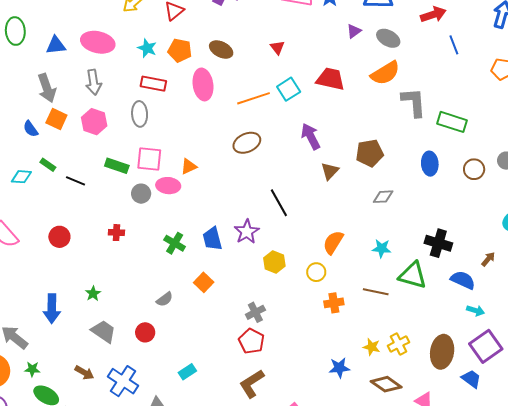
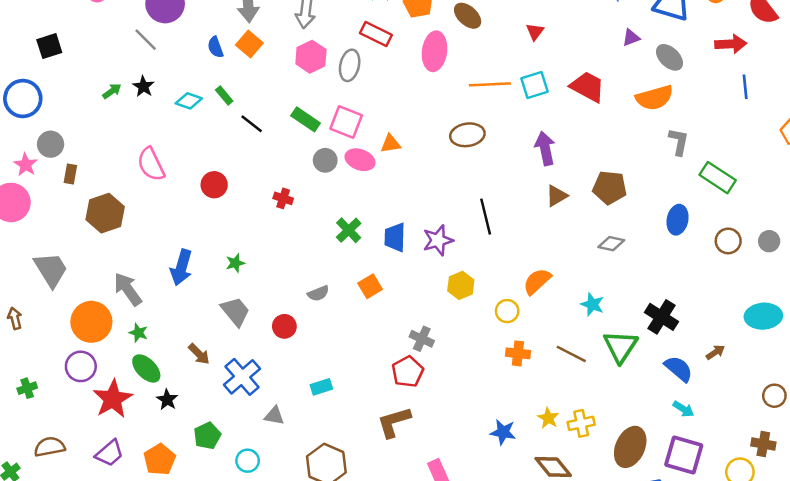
gray L-shape: (414, 102) -> (679, 142), size x0.7
pink hexagon: (94, 122) -> (311, 57), moved
green triangle: (413, 275) -> (621, 346), turned 32
gray cross: (255, 312) -> (422, 339), turned 36
purple square: (486, 346) -> (684, 455), turned 36

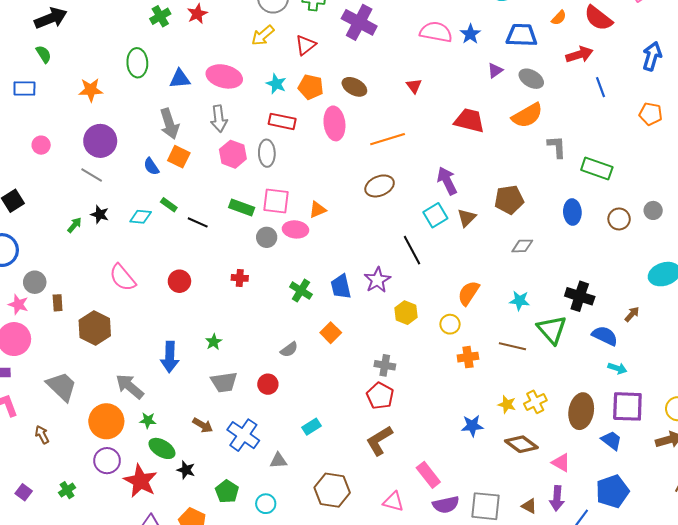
cyan square: (534, 85) -> (435, 215), moved
gray trapezoid: (235, 311) -> (224, 382), turned 136

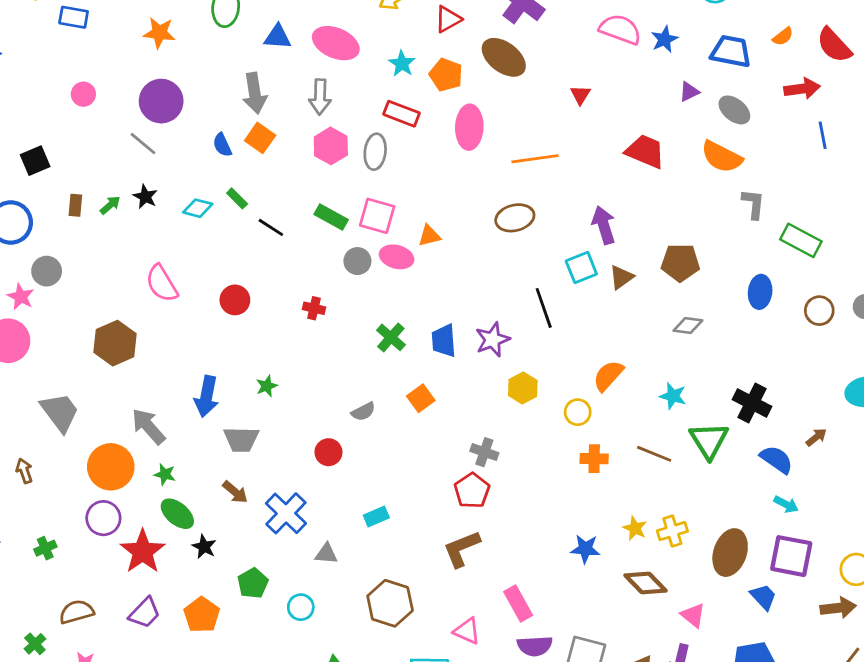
brown ellipse: (354, 87) -> (504, 57), moved, size x1.4
orange semicircle: (527, 115) -> (722, 157), turned 48
brown rectangle: (58, 303) -> (75, 205), moved
gray trapezoid: (224, 382) -> (241, 439), moved

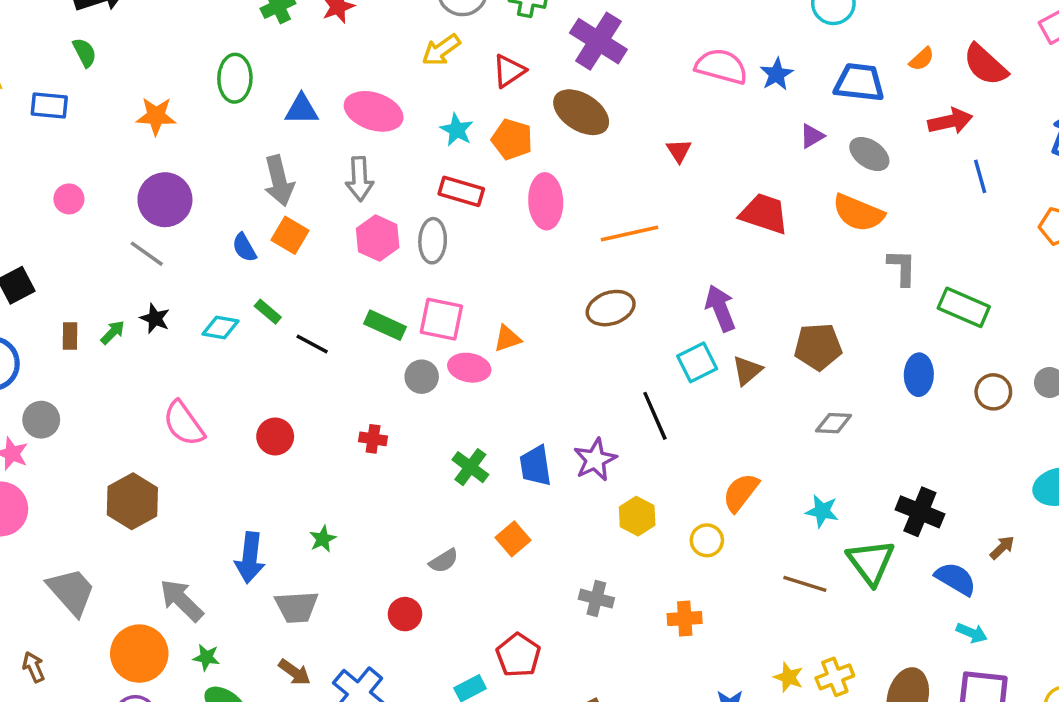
orange cross: (594, 459) -> (685, 619), moved
red pentagon: (472, 491) -> (518, 655), moved

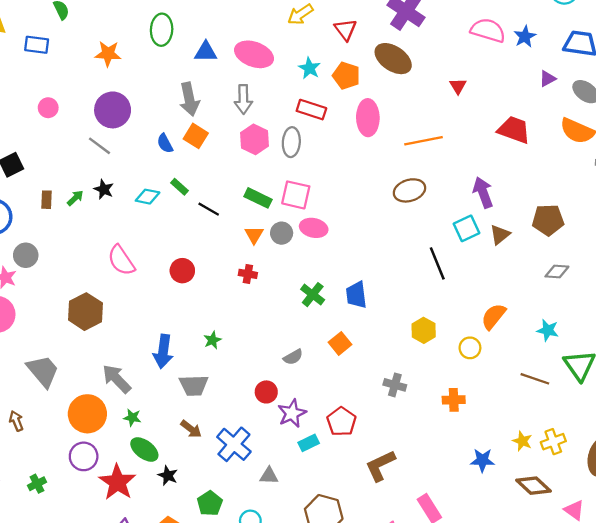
red triangle: (509, 71) -> (345, 30), turned -35
orange triangle: (507, 338) -> (254, 235), moved, turned -42
purple star: (595, 460) -> (292, 413), moved

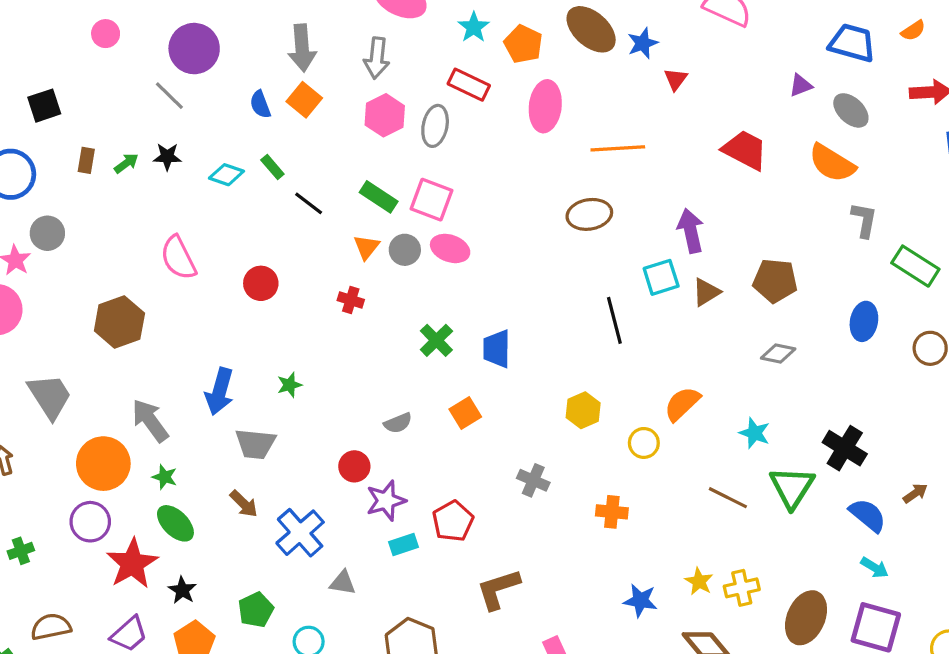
blue star: (525, 37) -> (643, 43), moved
black star: (104, 189) -> (167, 157), turned -30
black star: (168, 475) -> (182, 590), moved

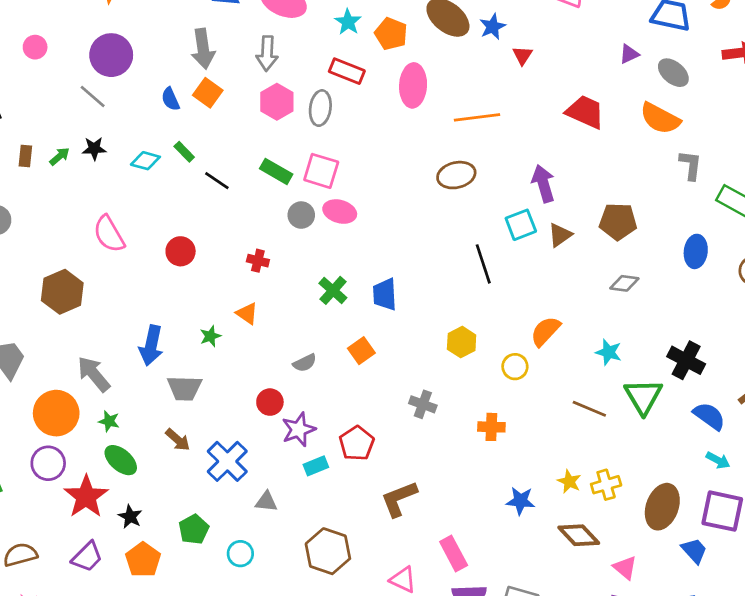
orange triangle: (366, 247) -> (247, 313), moved, turned -30

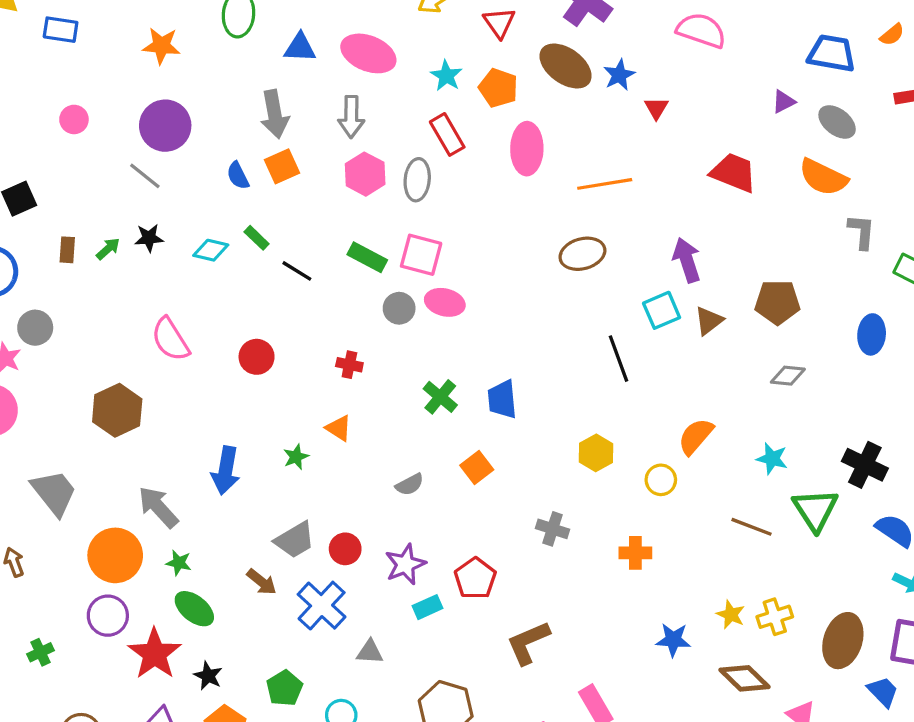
red rectangle: (347, 71) -> (447, 134), turned 40
orange square: (208, 93) -> (282, 166), turned 32
gray trapezoid: (185, 388) -> (295, 540), moved, turned -30
red circle: (270, 402) -> (345, 549), moved

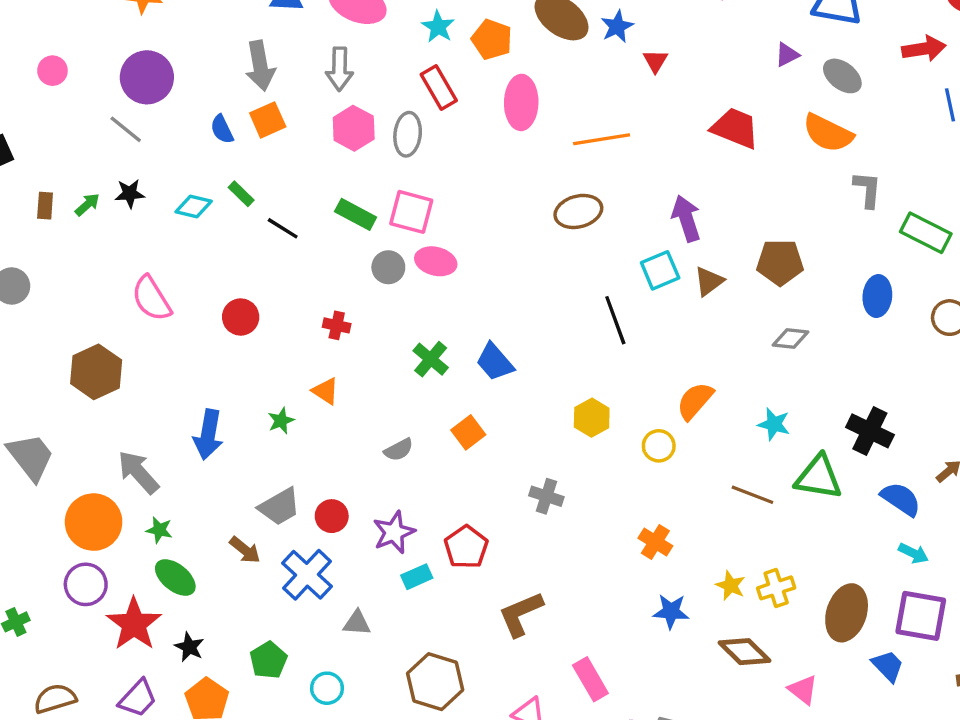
blue trapezoid: (502, 399) -> (495, 362), turned -36
green triangle: (815, 510) -> (819, 477), turned -48
orange cross: (635, 553) -> (655, 542), moved, turned 32

